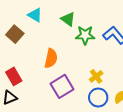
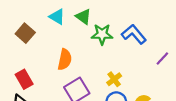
cyan triangle: (35, 15) -> (57, 17), moved

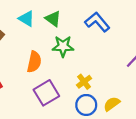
green star: (102, 34) -> (63, 46), moved
blue L-shape: (134, 34) -> (97, 22), moved

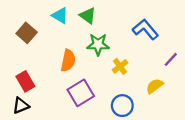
blue L-shape: (97, 22) -> (145, 29), moved
yellow cross: (84, 82) -> (120, 66), moved
yellow semicircle: (112, 104) -> (155, 86), moved

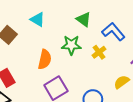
green triangle: (88, 16) -> (84, 19), moved
yellow cross: (120, 66) -> (99, 52), moved

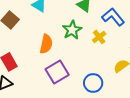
green star: (71, 45) -> (72, 30), turned -30

